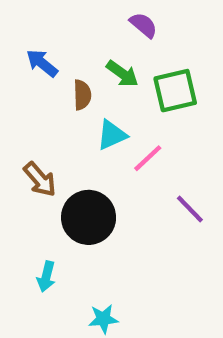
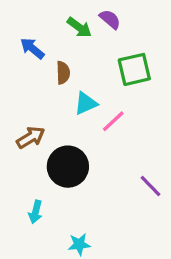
green arrow: (122, 74) -> (79, 27), moved
brown arrow: (40, 179) -> (31, 137), turned -80
purple line: (190, 209) -> (150, 186), moved

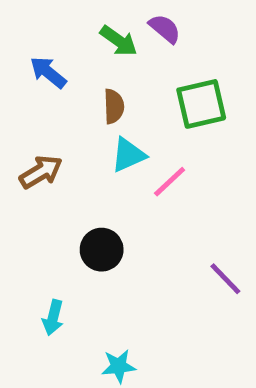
brown semicircle: (63, 73) -> (114, 106), moved
brown arrow: (31, 137) -> (41, 172), moved
black circle: (68, 167) -> (102, 250), size x0.7

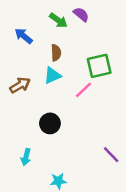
green square: (201, 104) -> (99, 66), moved
cyan triangle: (128, 155) -> (52, 76), moved
purple line: (225, 279) -> (111, 155), moved

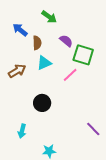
purple semicircle: (81, 14) -> (66, 41), moved
brown semicircle: (56, 53) -> (37, 43), moved
green square: (99, 66) -> (83, 55), turned 30

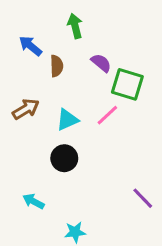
green arrow: (49, 17) -> (75, 26), turned -140
cyan triangle: (44, 63) -> (67, 120), moved
cyan arrow: (22, 131) -> (34, 201), turned 104

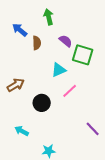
brown arrow: (26, 109) -> (16, 85), moved
pink line: (107, 115) -> (70, 91), moved
cyan triangle: (67, 120) -> (59, 70), moved

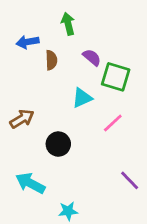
blue arrow: (20, 30) -> (28, 42), turned -49
pink line: (70, 91) -> (113, 123), moved
cyan arrow: (22, 131) -> (30, 183), size x1.5

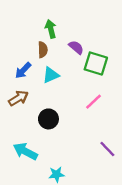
green arrow: (68, 24) -> (51, 29), moved
blue arrow: (28, 42) -> (23, 70), moved, turned -36
cyan triangle: (82, 98) -> (51, 75), moved

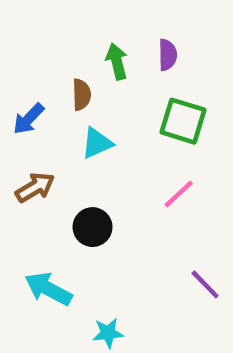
green arrow: (51, 29) -> (117, 61), moved
purple semicircle: (76, 47) -> (168, 55), moved, turned 49
blue arrow: (23, 70) -> (28, 119), moved

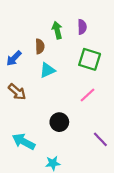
brown arrow: (35, 187) -> (17, 92), turned 72
black circle: (93, 227) -> (59, 122), moved

